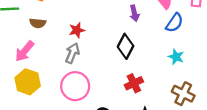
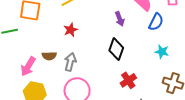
brown semicircle: (38, 23) -> (49, 56), moved
red star: (77, 30) -> (71, 30), moved

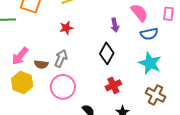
blue semicircle: (156, 22) -> (149, 34), turned 42
cyan star: (162, 52) -> (150, 63), size x1.6
brown semicircle: (49, 56) -> (41, 64), moved

